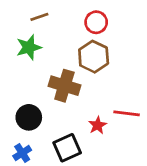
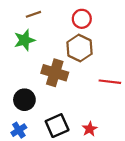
red line: (127, 113) -> (110, 82), moved
red star: (97, 125) -> (90, 129), moved

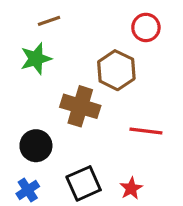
red circle: (82, 19) -> (146, 27), moved
red line: (110, 82) -> (146, 131), moved

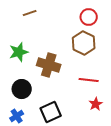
green star: (36, 59) -> (19, 52), moved
brown hexagon: (116, 70) -> (84, 43), moved
red star: (131, 188) -> (96, 104), moved

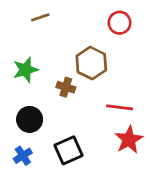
brown hexagon: (84, 43) -> (91, 63), moved
brown cross: (49, 65) -> (66, 87), size x0.6
red star: (96, 104) -> (129, 140), size x1.5

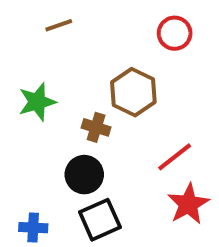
red line: (120, 107) -> (175, 157), turned -45
black circle: (30, 119) -> (84, 175), moved
blue cross: (23, 156) -> (33, 228), turned 36

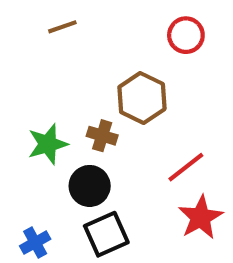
green star: (37, 102) -> (48, 144), moved
blue cross: (33, 228) -> (35, 243), turned -32

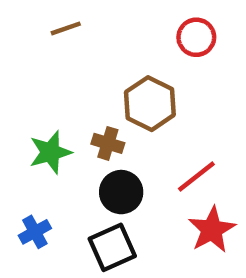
black circle: (90, 186) -> (121, 192), moved
blue cross: (35, 243) -> (35, 232), moved

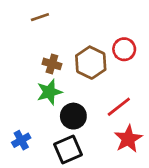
red circle: (196, 37) -> (124, 49), moved
brown cross: (108, 143) -> (52, 64), moved
green star: (50, 152) -> (49, 92), moved

